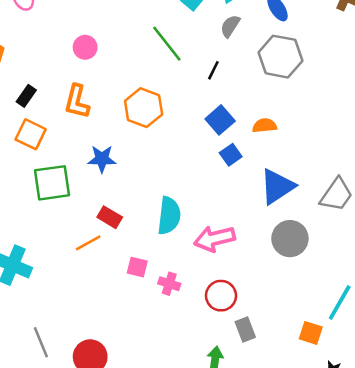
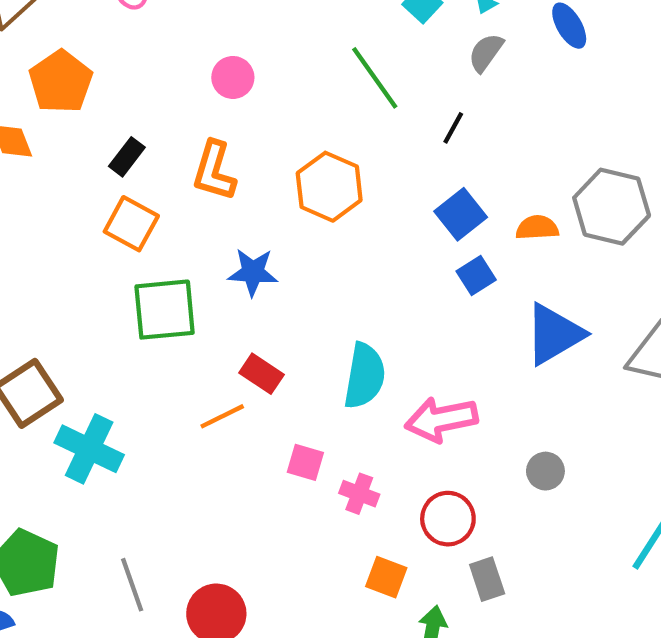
gray hexagon: (280, 57) -> (612, 207), moved
gray circle: (290, 239) -> (545, 471), moved, size x0.6
orange square: (311, 333) -> (386, 577), moved

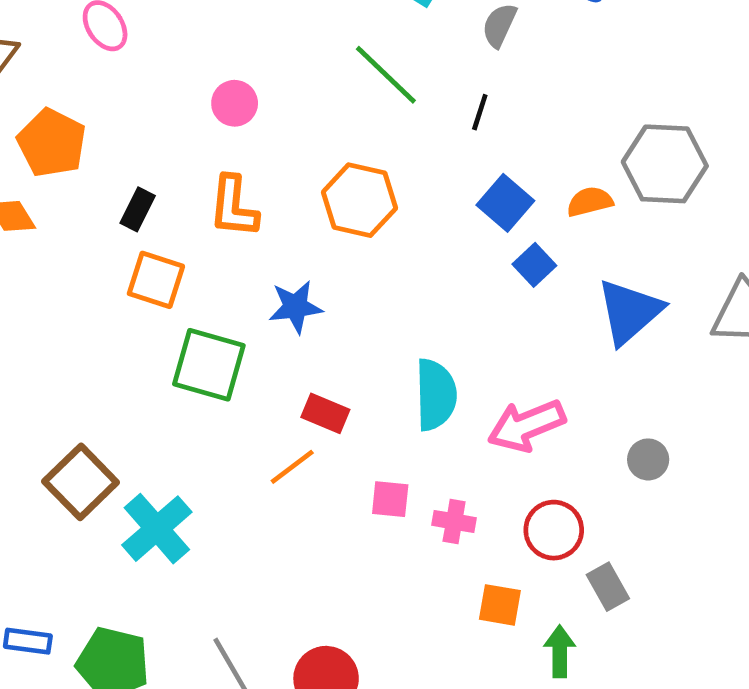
green square: (165, 310) -> (209, 365), turned 32
cyan cross: (89, 449) -> (157, 529), turned 34

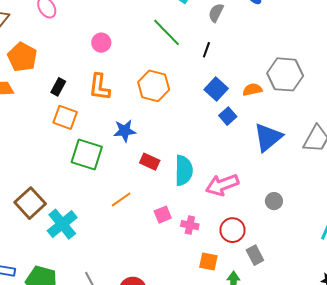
red rectangle: (325, 413) -> (150, 162), moved
pink square: (390, 499) -> (163, 215), turned -30

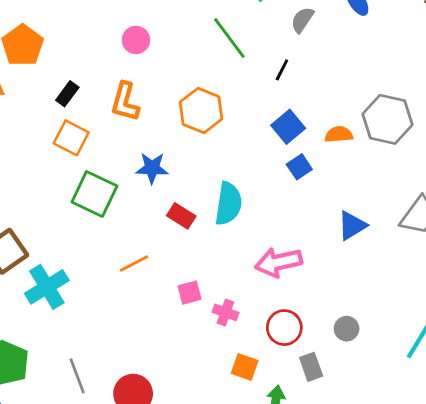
blue triangle: (268, 137) -> (352, 226), moved, size x0.7
cyan semicircle: (184, 170) -> (228, 204), moved
gray circle: (274, 201) -> (347, 329), moved

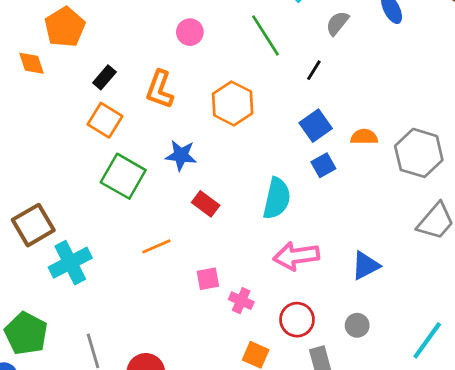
pink circle: (136, 40) -> (190, 32), moved
gray hexagon: (388, 119) -> (419, 153), moved
cyan semicircle: (228, 204) -> (277, 198), moved
blue triangle: (352, 226) -> (366, 265), moved

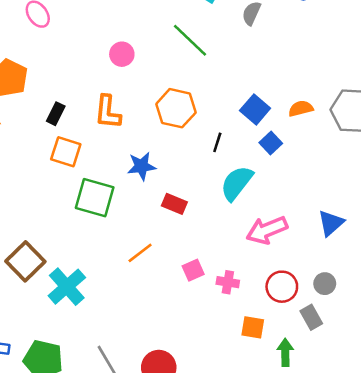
black line: (314, 70) -> (217, 142), moved
cyan semicircle: (277, 198) -> (237, 183), turned -141
gray circle: (357, 325) -> (325, 284), moved

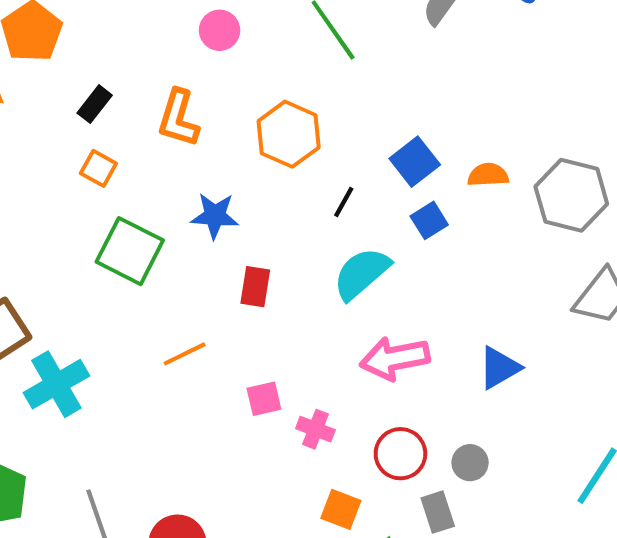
orange square: (66, 152) -> (98, 168), size x0.7
red rectangle: (174, 204) -> (255, 287), turned 65

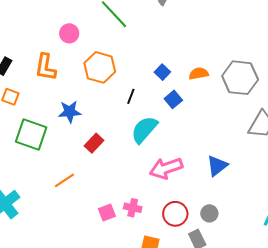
pink circle: (220, 30) -> (69, 33), moved
blue square: (415, 162) -> (162, 72), size x0.7
red rectangle: (255, 287) -> (94, 143), turned 42
pink square: (264, 399) -> (107, 213), moved

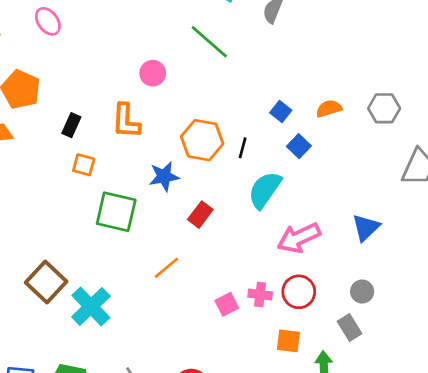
orange hexagon: (100, 67) -> (202, 140), moved
gray hexagon: (240, 78) -> (384, 108), size x0.7
red circle: (175, 214) -> (299, 292), moved

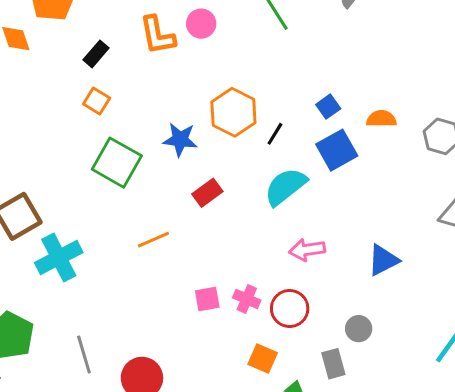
orange L-shape: (126, 121) -> (157, 35), moved, turned -30
blue square: (299, 146) -> (337, 150), size x1.5
pink arrow: (299, 238) -> (307, 250), size x0.7

